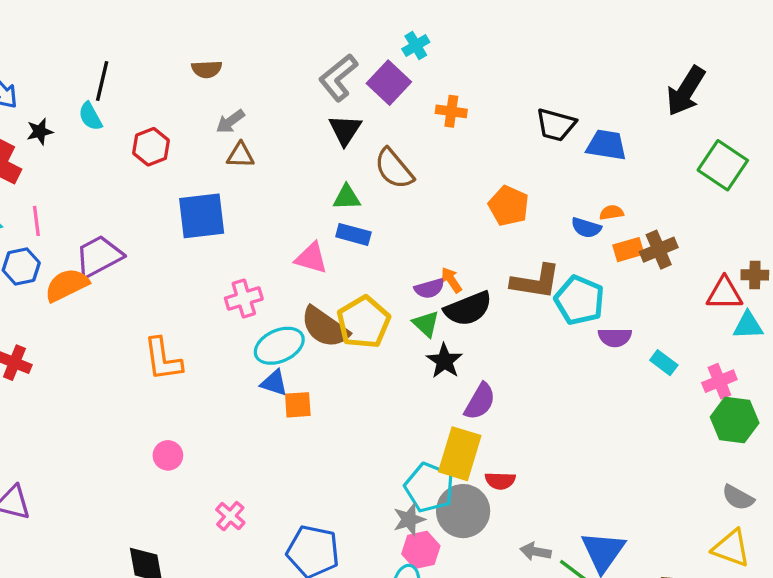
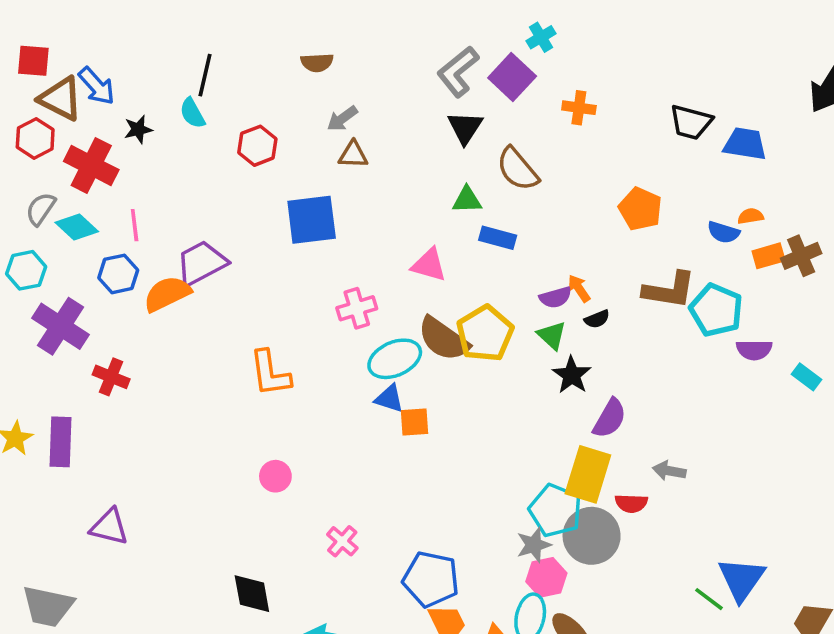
blue rectangle: (353, 234) -> (498, 238), moved
black semicircle: (468, 309) -> (597, 319), size x0.5
gray arrow: (536, 552) -> (669, 471), moved

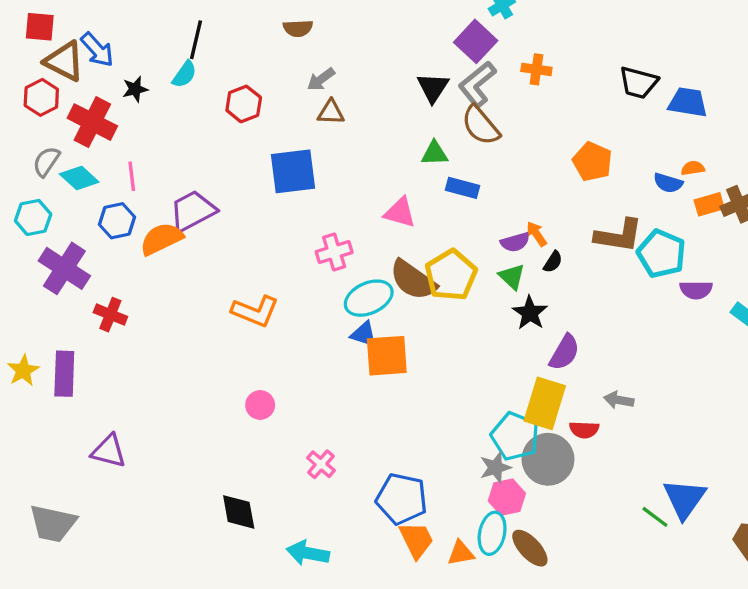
gray L-shape: (458, 72) -> (477, 84), moved
cyan semicircle: (192, 113) -> (184, 74), turned -116
black semicircle: (597, 319) -> (553, 262), turned -35
orange L-shape: (270, 373) -> (255, 311), turned -60
orange square: (415, 422) -> (387, 356), size x1.6

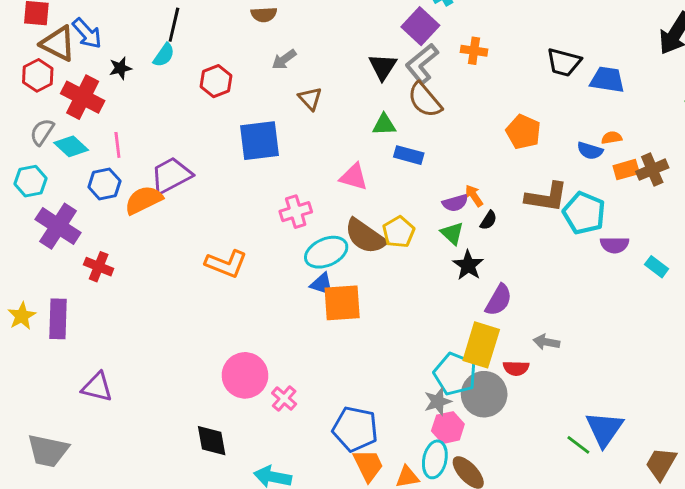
brown triangle: (331, 112) -> (310, 99), moved, turned 45
yellow pentagon: (451, 275) -> (399, 232), size x0.7
pink circle: (260, 405) -> (245, 375), moved, size x1.8

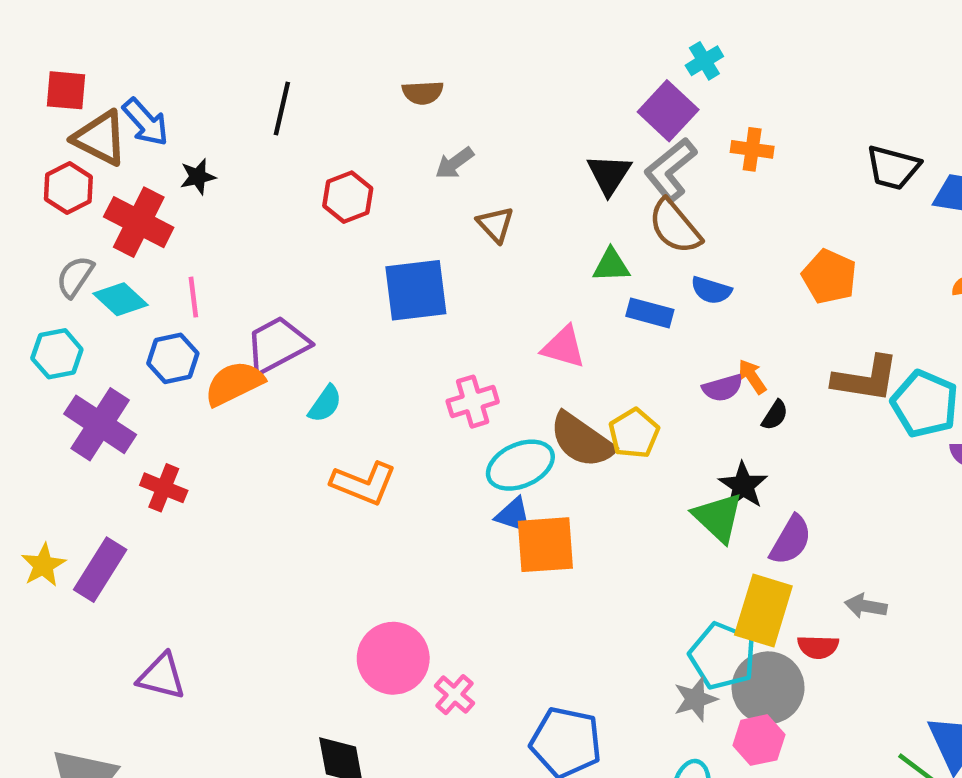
cyan semicircle: (164, 55) -> (325, 404), moved
blue semicircle: (590, 151) -> (711, 290), moved
green triangle: (452, 233) -> (718, 517), moved, size x1.4
purple rectangle: (58, 319) -> (100, 570), turned 30
pink hexagon: (448, 428) -> (759, 740), moved

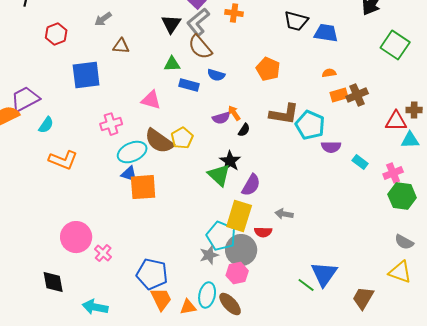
brown triangle: (495, 224) -> (121, 46), turned -42

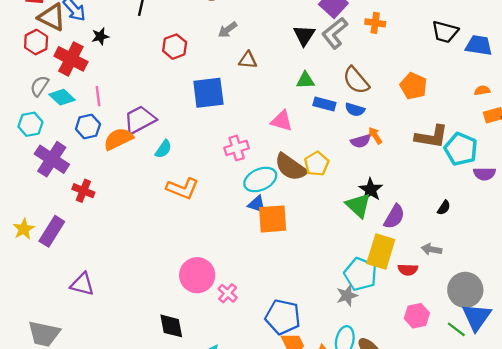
brown semicircle: (200, 47) -> (356, 80), moved
blue semicircle: (216, 75) -> (355, 110), moved
black semicircle: (244, 130) -> (444, 208), moved
gray circle: (241, 250) -> (465, 290), moved
pink hexagon: (237, 273) -> (417, 316), moved

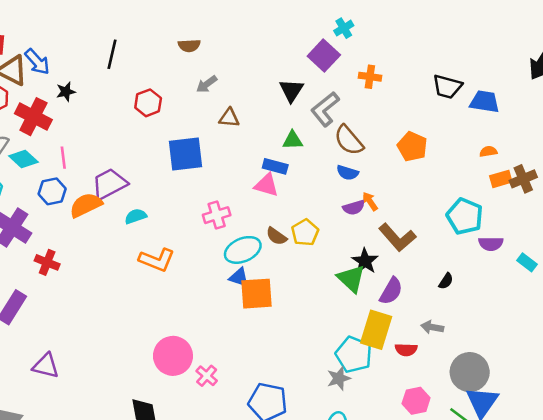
gray L-shape: (335, 33) -> (325, 109), moved
blue rectangle: (324, 104) -> (275, 166), moved
brown L-shape: (431, 137) -> (397, 237), moved, turned 40
cyan semicircle: (163, 149) -> (136, 216), turned -144
brown semicircle: (291, 167) -> (276, 236), size x0.6

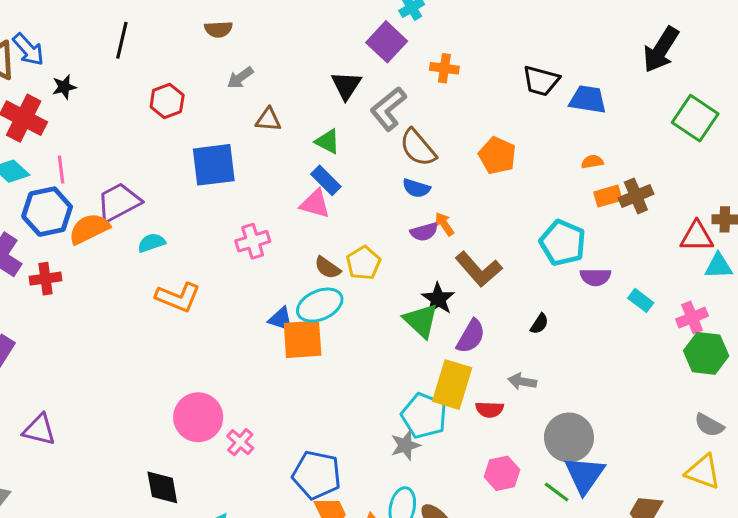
green triangle: (293, 140) -> (327, 141), moved, turned 30
blue rectangle: (275, 166) -> (326, 180), turned 30
blue hexagon: (52, 191) -> (47, 212), size x1.4
cyan ellipse: (243, 250) -> (320, 305), moved
red cross: (47, 262) -> (45, 279), moved, turned -30

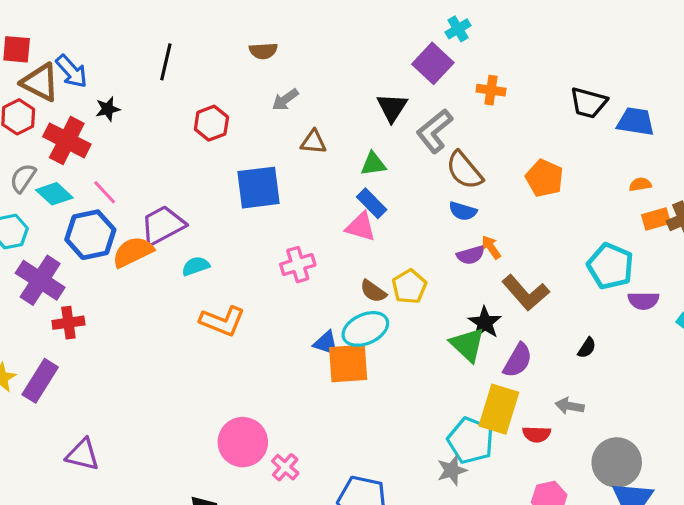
green triangle: (327, 141) -> (373, 164), turned -36
pink line: (61, 170) -> (105, 192), turned -36
red cross: (45, 279) -> (68, 323), moved

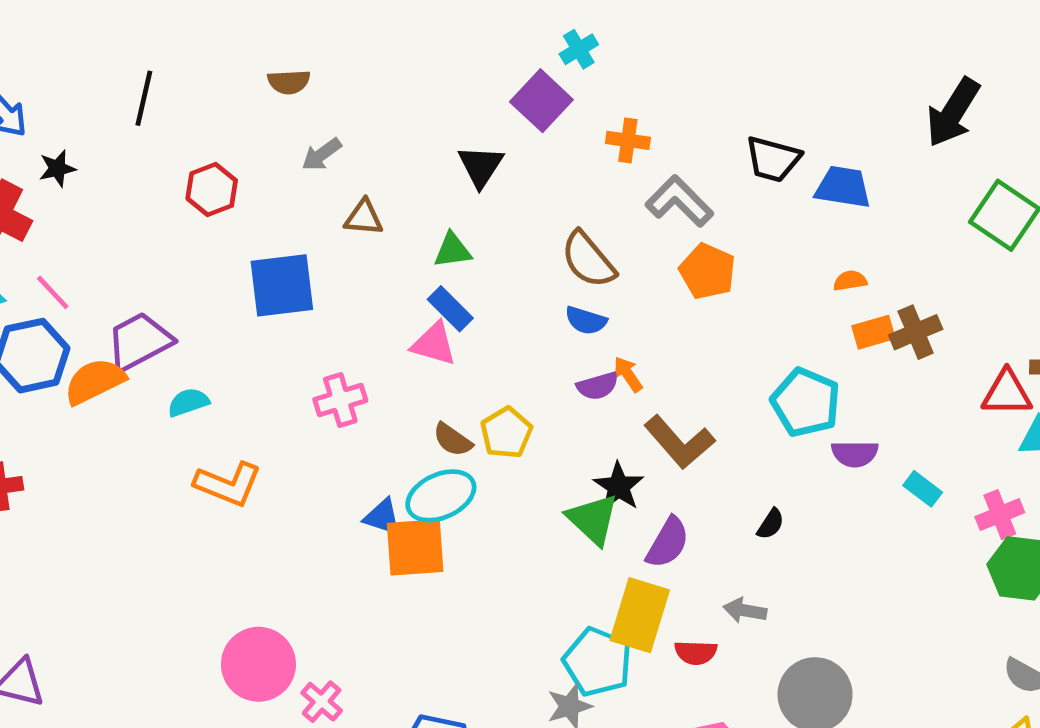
gray L-shape: (434, 131) -> (679, 201), moved, turned 84

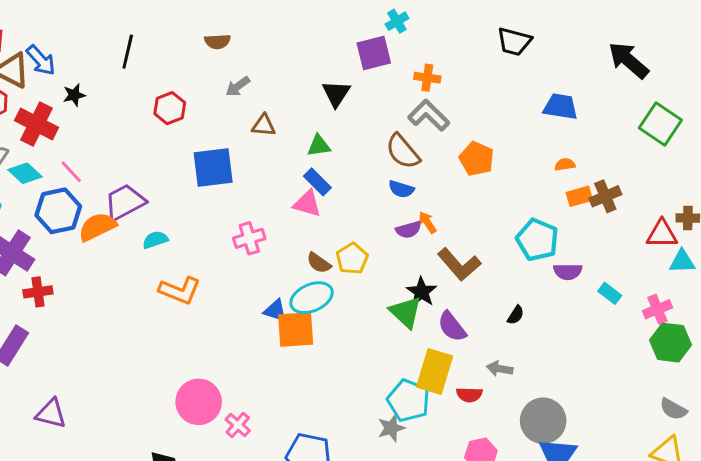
purple square: (541, 101) -> (374, 53), turned 33
black arrow: (953, 112) -> (629, 60), turned 99
black trapezoid: (773, 159) -> (514, 41), moved
gray L-shape: (679, 201) -> (429, 115), moved
purple semicircle: (668, 543) -> (452, 327), turned 112

